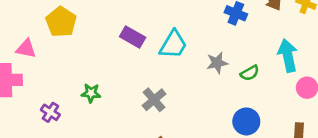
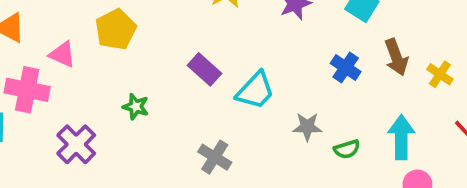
green star: (91, 93) -> (136, 107), moved
gray cross: (154, 100) -> (215, 157), turned -30
purple cross: (50, 112) -> (76, 144), size x1.5

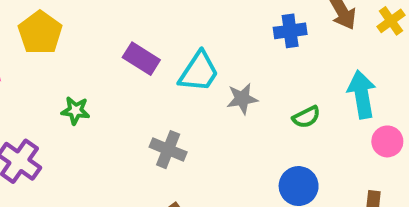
blue cross: (346, 67) -> (290, 31), turned -32
yellow cross: (440, 74) -> (391, 21), turned 30
gray star: (307, 127) -> (242, 99), moved

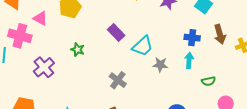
cyan arrow: (362, 94) -> (189, 60), moved, size x0.7
green semicircle: (306, 117) -> (209, 81), moved

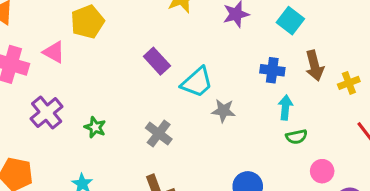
pink triangle: (40, 18) -> (54, 52), moved
green star: (78, 50) -> (95, 127), moved
cyan arrow: (189, 60) -> (285, 107), moved

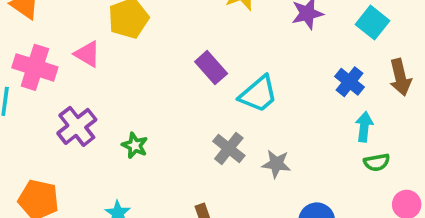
blue cross: (272, 70) -> (350, 82), turned 30
gray star: (223, 111) -> (276, 164), moved
gray cross: (159, 133) -> (229, 148), moved

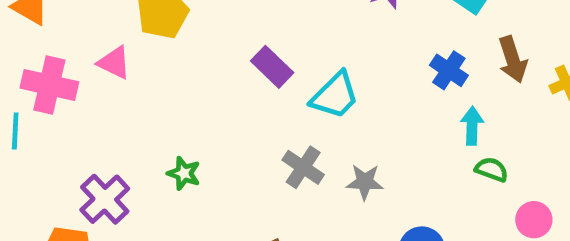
purple cross: (77, 126) -> (105, 199), moved
green semicircle: (377, 162) -> (492, 169), turned -145

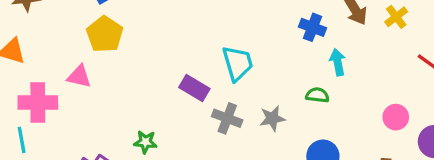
purple rectangle: (272, 67) -> (194, 88), moved
cyan trapezoid: (335, 95) -> (238, 63), turned -48
green semicircle: (492, 169) -> (317, 95), moved

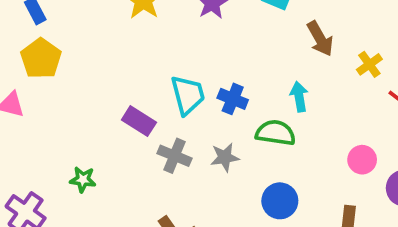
yellow cross: (396, 17) -> (369, 64), moved
blue cross: (312, 27) -> (233, 99), moved
green semicircle: (317, 95) -> (276, 133), size x1.5

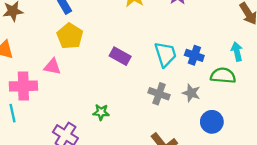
purple rectangle: (139, 121) -> (120, 56), moved
gray star: (225, 157) -> (191, 93), turned 30
blue circle: (280, 201) -> (212, 122), moved

